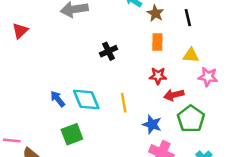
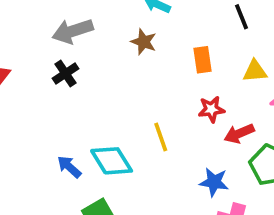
brown star: (155, 13) -> (144, 42), moved
black cross: (108, 51) -> (65, 73), moved
yellow line: (124, 103) -> (161, 137), moved

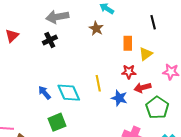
yellow triangle: (255, 71) -> (146, 54), moved, turned -40
blue star: (214, 182) -> (119, 98), moved

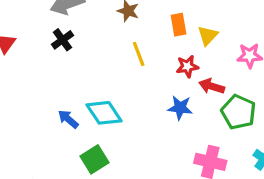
yellow line: (98, 83) -> (139, 54), moved
red arrow: (142, 88) -> (212, 86), turned 42

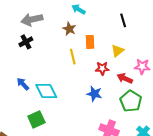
orange rectangle: (179, 25) -> (90, 42), moved
red arrow: (212, 86) -> (125, 78), moved
blue arrow: (68, 119) -> (23, 84), moved

